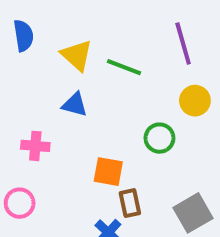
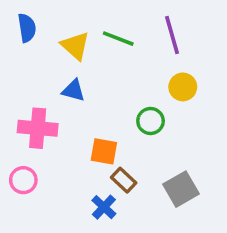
green line: (124, 67) -> (118, 39), moved
pink cross: (35, 146) -> (38, 128), size x1.5
brown rectangle: (130, 203) -> (124, 180), turned -35

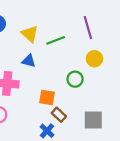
green line: (118, 39) -> (56, 40), moved, turned -42
gray square: (181, 189) -> (93, 120), turned 30

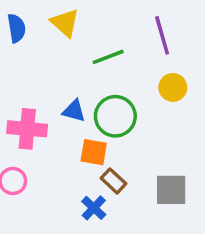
yellow triangle: (30, 34) -> (65, 23), moved
blue triangle: (29, 61) -> (74, 111), moved
green circle: (75, 79) -> (115, 116), moved, size x1.5

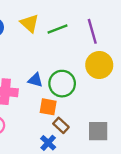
green line: (108, 57) -> (57, 29), moved
yellow circle: (173, 87) -> (99, 65), size x1.5

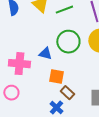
green circle: (62, 84) -> (68, 42), moved

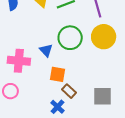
blue triangle: (45, 54) -> (46, 50), turned 32

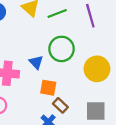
yellow circle: (104, 37) -> (97, 69), moved

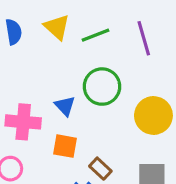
orange square: (48, 88) -> (65, 146), moved

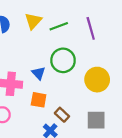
yellow triangle: (57, 27) -> (33, 21), turned 30

